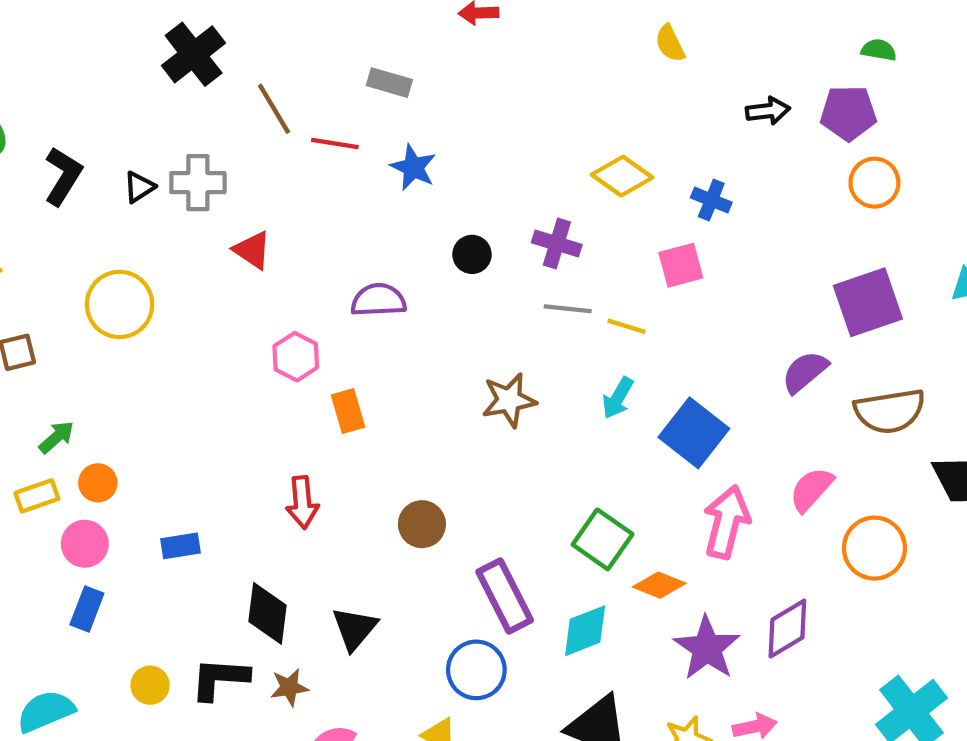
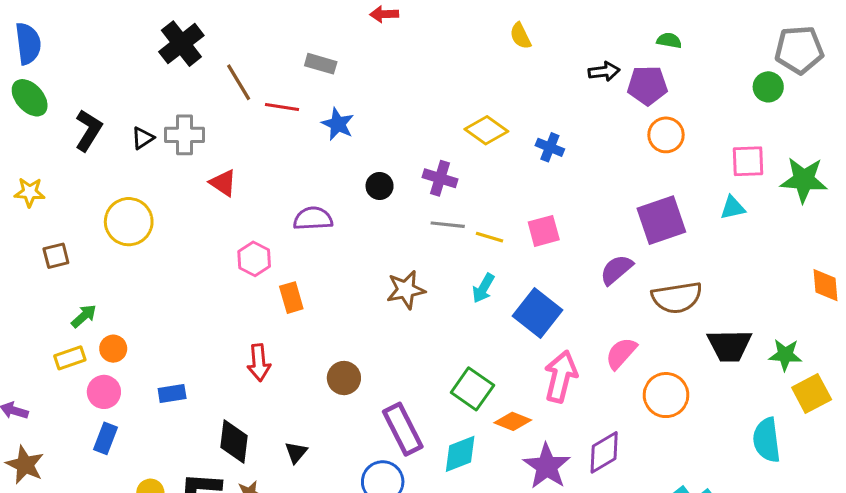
black arrow: (768, 111) -> (604, 71), moved
pink square: (681, 265) -> (544, 231), moved
black triangle: (355, 629) -> (296, 452), size x0.7

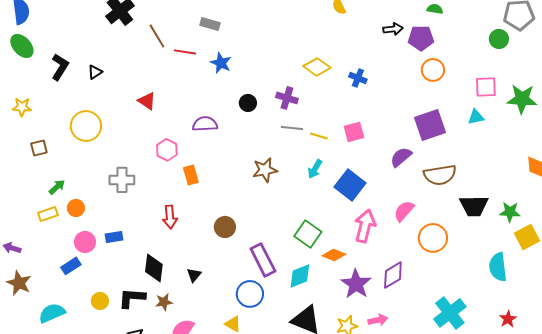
gray cross: (184, 135) -> (122, 180), moved
pink circle: (104, 392) -> (85, 242), moved
blue rectangle: (105, 438) -> (71, 266), turned 36

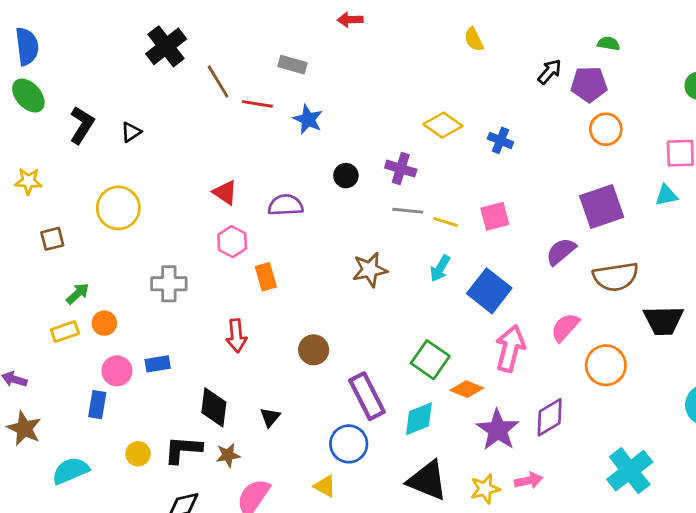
black arrow: (393, 29) -> (550, 72), turned -42
red triangle: (147, 101) -> (225, 192), moved
blue rectangle: (71, 266) -> (97, 405), turned -48

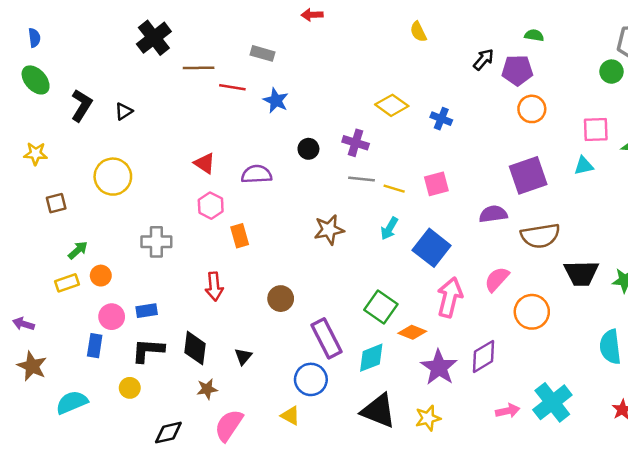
blue semicircle: (27, 46) -> (34, 38), size x0.6
brown line: (218, 81) -> (199, 68), turned -60
purple semicircle: (561, 251) -> (493, 214), turned 32
black L-shape: (183, 450) -> (148, 350), moved
pink arrow: (529, 480) -> (508, 411), moved

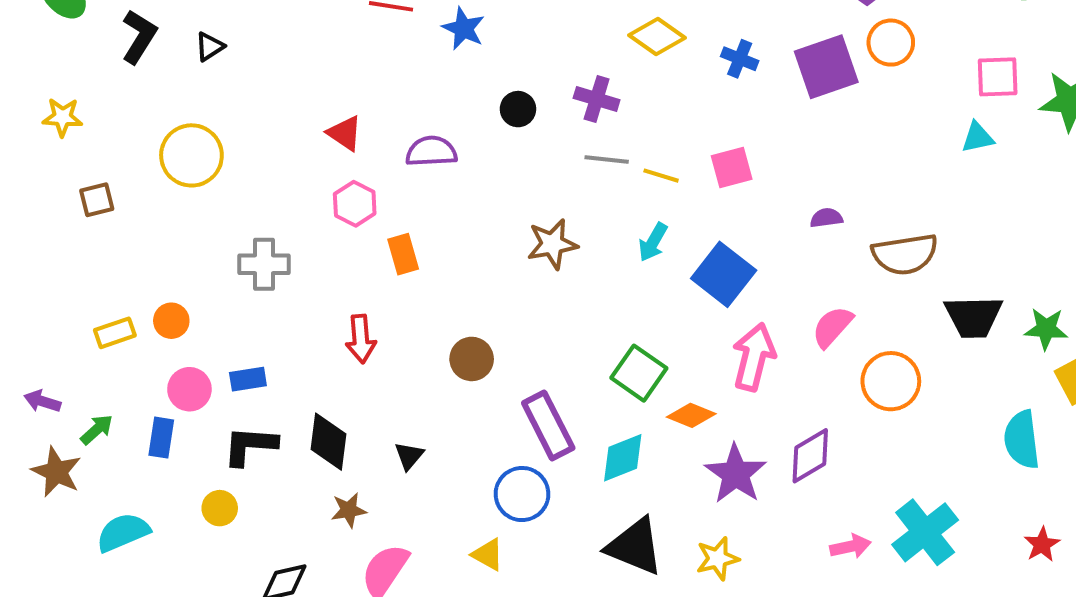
purple square: (528, 175) -> (826, 67), moved
purple semicircle: (493, 214) -> (826, 218), size x0.7
green arrow: (78, 250) -> (97, 430), moved

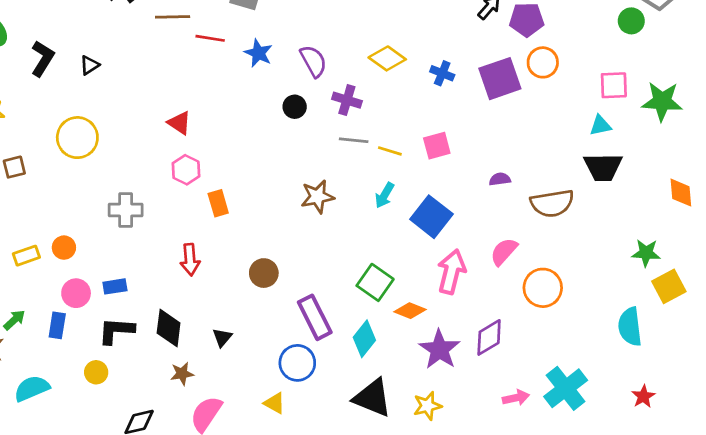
purple semicircle: (431, 151) -> (313, 61), moved, turned 64
black trapezoid: (973, 317) -> (603, 167), moved
cyan diamond: (623, 458) -> (364, 339), turned -30

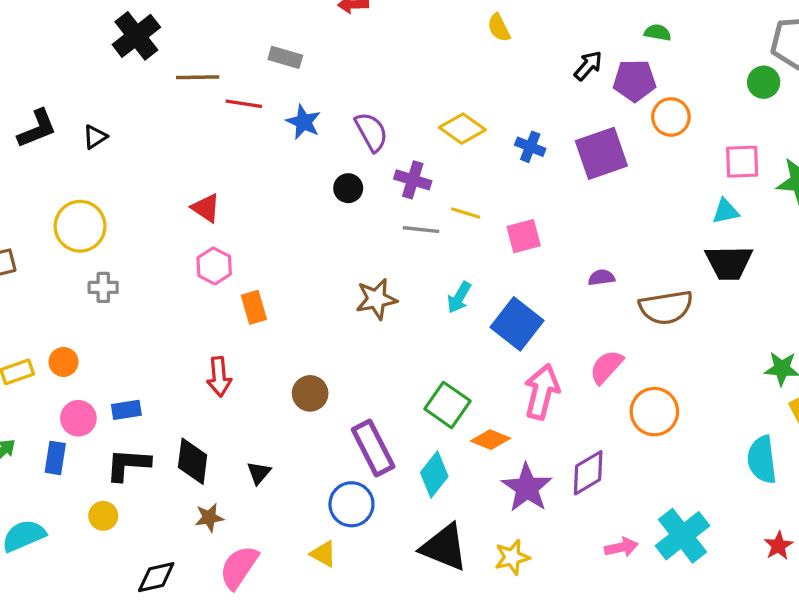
black L-shape: (42, 58) -> (37, 129), turned 36
orange circle: (543, 62) -> (671, 117), moved
yellow line: (390, 151) -> (466, 213), moved
gray cross: (126, 210) -> (103, 287), moved, size x0.7

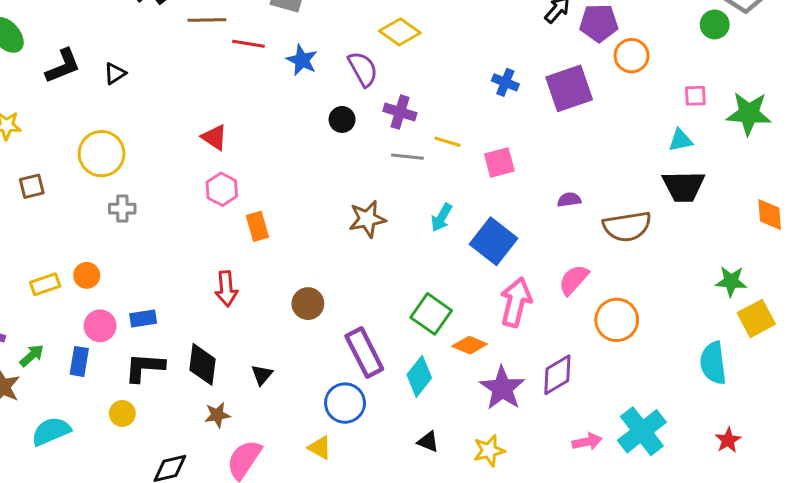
yellow diamond: (462, 129) -> (400, 32), moved
pink square: (742, 162) -> (695, 96), size x0.7
black triangle: (444, 547) -> (428, 442), size x0.5

